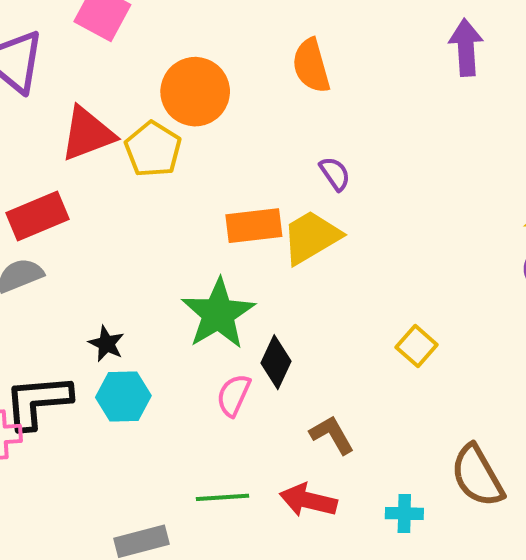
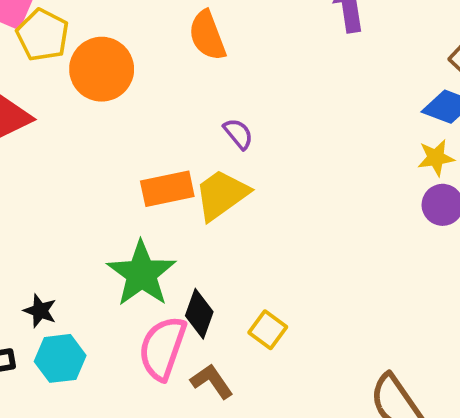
yellow pentagon: (153, 149) -> (43, 35), moved
yellow square: (417, 346) -> (268, 330), moved
pink semicircle: (234, 395) -> (162, 348), size x1.6
brown L-shape: (332, 435) -> (212, 381), moved

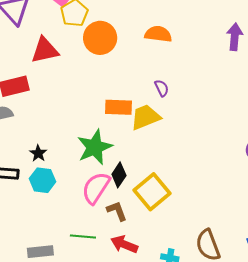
orange semicircle: (207, 35) -> (158, 34), turned 104
yellow square: (268, 330) -> (152, 192), size x1.8

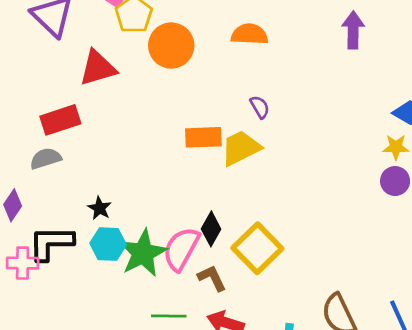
green star: (95, 147) -> (143, 253), moved

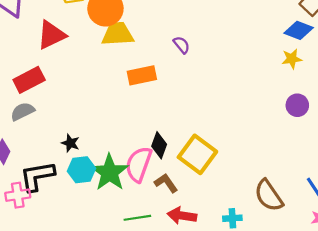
yellow trapezoid: (241, 148) -> (118, 34), moved, turned 32
purple circle: (395, 181) -> (297, 105), moved

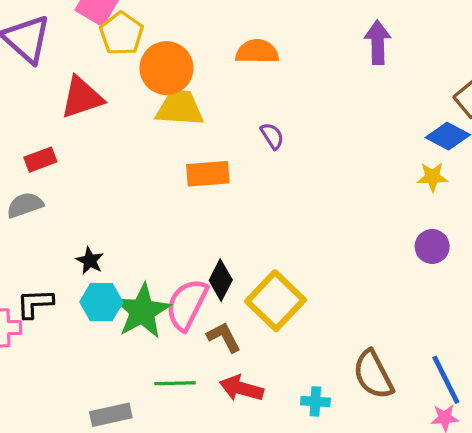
red rectangle: (29, 80) -> (40, 160), size x0.7
black L-shape: (37, 176) -> (35, 303), size x0.7

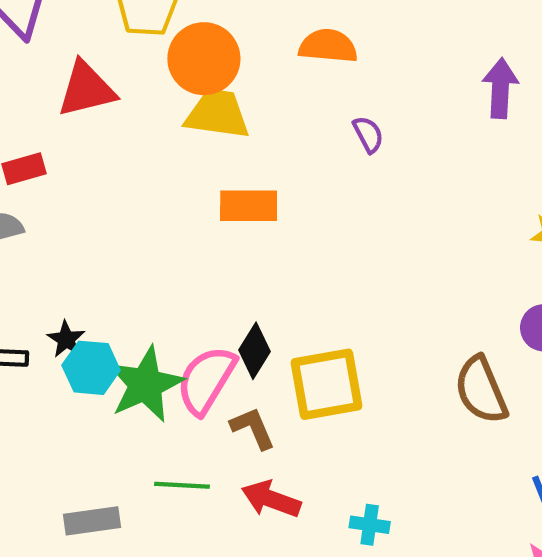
purple arrow: (378, 42) -> (500, 88), moved
purple semicircle: (272, 136) -> (368, 134), moved
black star: (90, 261) -> (66, 339), moved
yellow square: (275, 301) -> (326, 384), turned 32
brown semicircle: (373, 375) -> (481, 390), moved

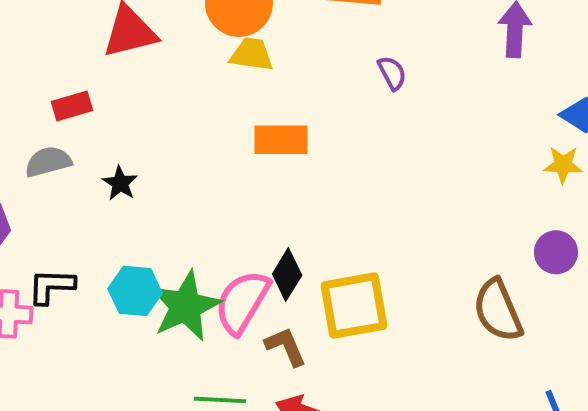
yellow trapezoid: (217, 114) -> (252, 54), size x0.7
black star: (66, 339) -> (120, 183), moved

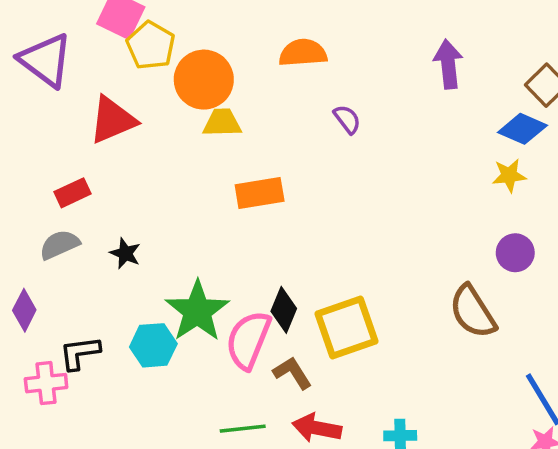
green star: (186, 306) -> (197, 311), moved

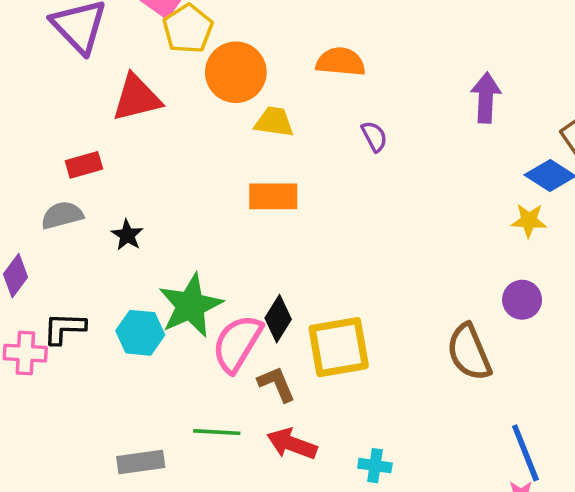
yellow trapezoid: (222, 123) -> (274, 122), moved

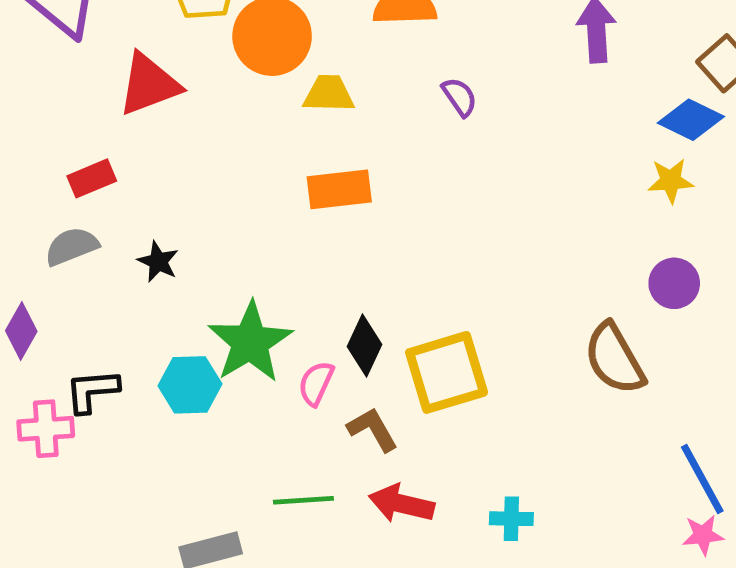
pink semicircle: (237, 343) -> (316, 383), size x0.6

